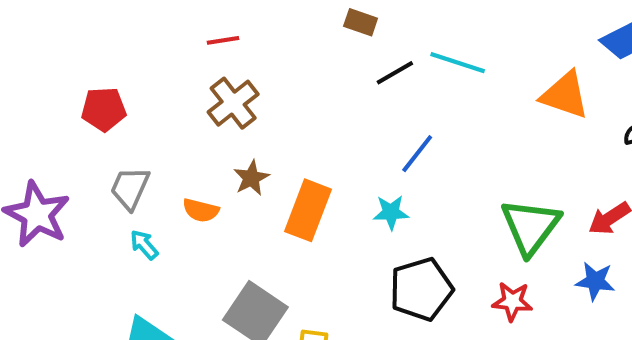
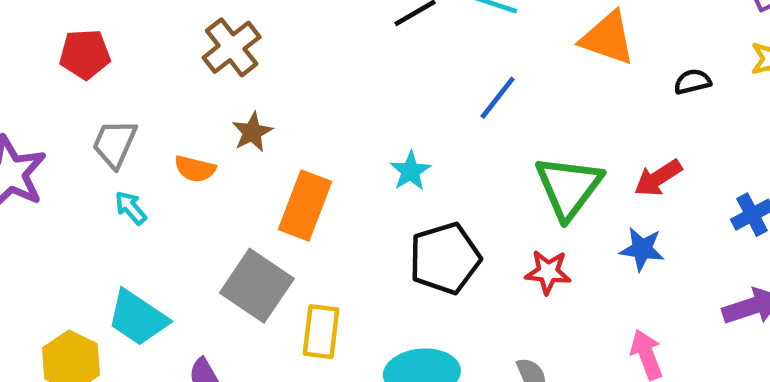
blue line: (417, 154) -> (498, 98), moved
orange rectangle: (308, 210) -> (305, 205), moved
cyan star: (391, 212) -> (410, 171), turned -30

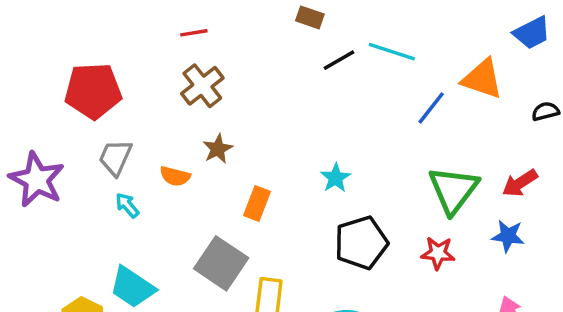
red pentagon: (85, 54) -> (93, 91), size x1.5
blue line: (498, 98) -> (431, 108), moved
orange rectangle: (305, 205) -> (257, 204), size x0.7

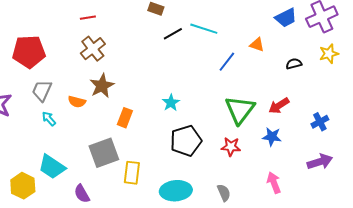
orange triangle: (482, 79) -> (257, 45), size x0.6
brown star: (218, 149) -> (102, 86), size x1.4
gray square: (221, 263) -> (104, 153), turned 36

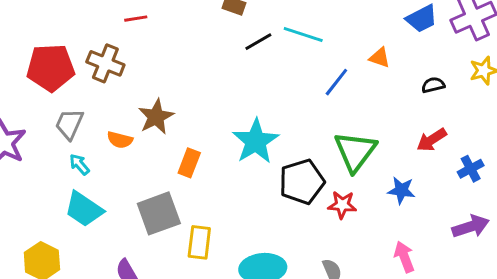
brown cross: (93, 49) -> (105, 63), moved, turned -30
cyan star: (171, 103) -> (256, 141), size x1.8
red arrow: (279, 106) -> (432, 140), moved
black pentagon: (186, 141) -> (302, 182), moved
cyan trapezoid: (52, 167) -> (84, 209), moved

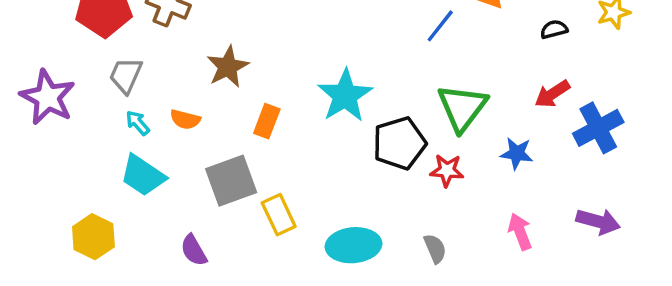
orange semicircle: (120, 140) -> (185, 119), moved
blue cross: (471, 169) -> (598, 128), size x1.6
purple arrow: (471, 226) -> (598, 221), moved, turned 33
yellow rectangle: (199, 242) -> (279, 215), turned -32

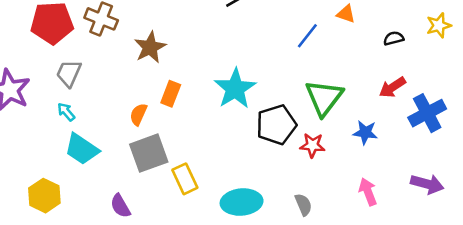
brown star: (228, 67) -> (150, 47), moved
orange semicircle: (185, 119) -> (138, 114), moved, turned 100
orange rectangle: (267, 121) -> (171, 94), moved
cyan arrow: (138, 123) -> (66, 112), moved

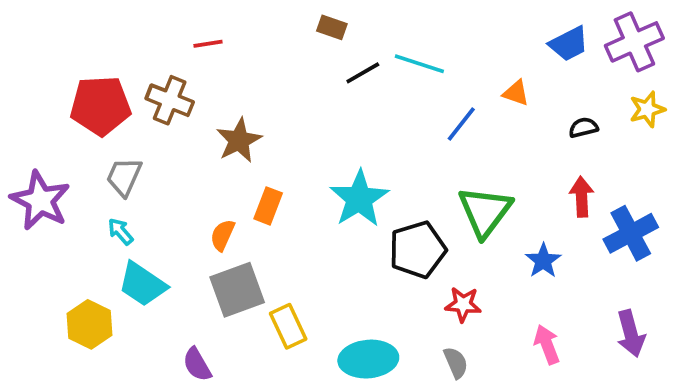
red arrow: (392, 87) -> (582, 197), turned 120
blue star: (365, 132) -> (543, 261), turned 30
red star: (312, 145) -> (463, 304), moved
purple arrow: (427, 184) -> (631, 334), turned 60
yellow hexagon: (44, 196) -> (89, 324), moved

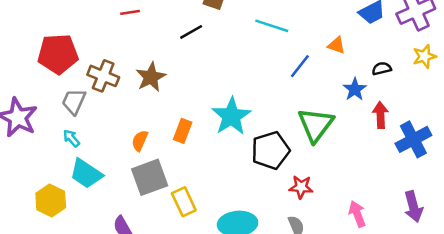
black line: (363, 73) -> (191, 32), moved
brown cross: (170, 100) -> (103, 76), moved
orange rectangle: (268, 206) -> (183, 131), moved
blue star: (543, 261) -> (355, 89), moved

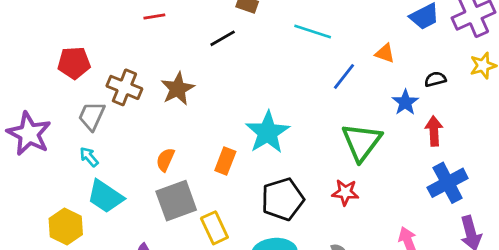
red pentagon: (58, 54) -> (74, 63), size x0.7
orange rectangle: (183, 131) -> (225, 161), moved
blue cross: (413, 139) -> (448, 183), moved
black pentagon: (271, 150) -> (283, 199), moved
red star: (301, 187) -> (345, 192), moved

